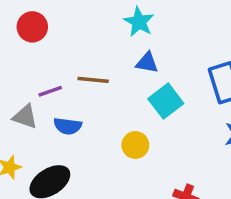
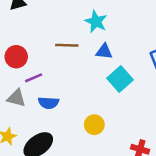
red circle: (32, 27) -> (16, 57), moved
brown line: (93, 80) -> (67, 45), moved
yellow circle: (135, 145) -> (94, 125), moved

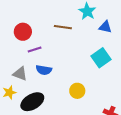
blue triangle: (104, 51) -> (105, 27), moved
gray triangle: (16, 98) -> (20, 74), moved

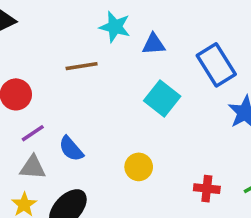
purple line: (35, 50) -> (33, 133), moved
blue semicircle: (44, 70) -> (71, 149), turned 56

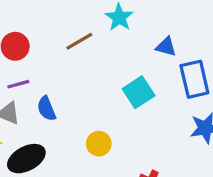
blue triangle: (154, 44) -> (166, 47), moved
brown line: (82, 66) -> (79, 41), turned -40

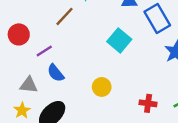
purple line: (18, 84) -> (44, 51), moved

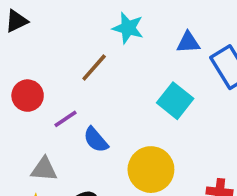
blue semicircle: (56, 73) -> (96, 140), moved
yellow circle: (102, 87) -> (151, 170), size x1.6

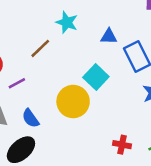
blue semicircle: (96, 140) -> (31, 118), moved
yellow circle: (151, 170) -> (73, 102), moved

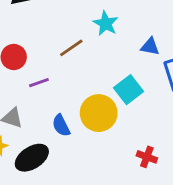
blue semicircle: (31, 118) -> (61, 126), moved
red cross: (122, 145) -> (147, 157), moved

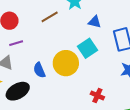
blue triangle: (150, 47) -> (95, 22), moved
purple line: (39, 83) -> (16, 43), moved

